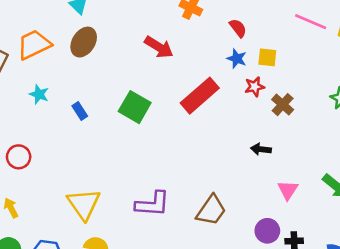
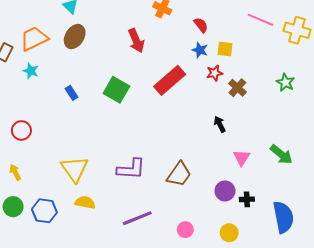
red arrow: (159, 47) -> (136, 41), turned 35
cyan star: (39, 94) -> (31, 71), moved
black arrow: (261, 149) -> (220, 124), turned 56

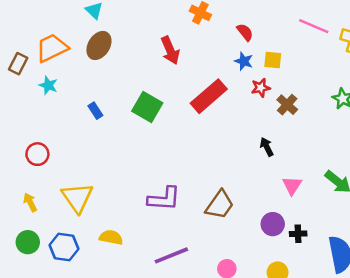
yellow triangle: (75, 169) -> (77, 198), moved

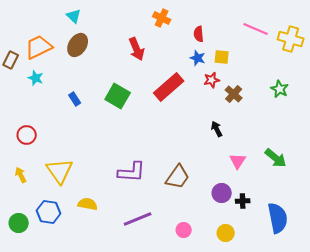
red semicircle: (245, 32) -> (199, 34), turned -147
green circle: (28, 242) -> (19, 223), moved

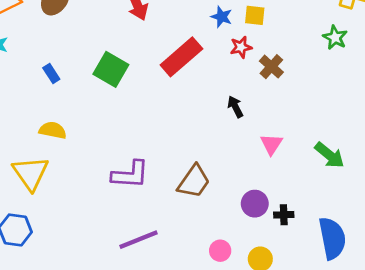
green star: (280, 89) -> (335, 38), moved
black arrow: (217, 129) -> (235, 107), moved
pink triangle: (238, 161) -> (271, 144), moved
yellow semicircle: (88, 204) -> (53, 130), moved
pink circle: (184, 230) -> (220, 251), moved

